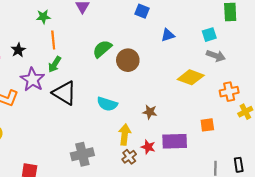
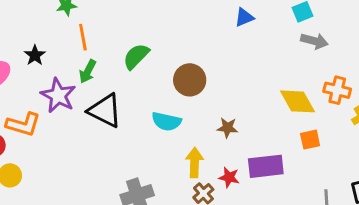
green semicircle: (102, 49) -> (136, 56), moved
brown circle: (128, 60) -> (190, 80), moved
yellow diamond: (191, 77) -> (297, 101), moved, turned 45
orange cross: (229, 92) -> (337, 90), turned 30

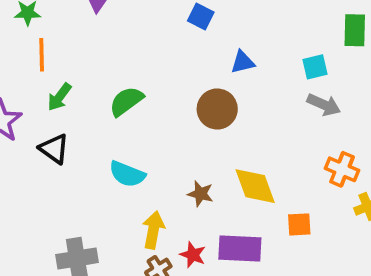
green semicircle: (136, 56) -> (126, 101), moved
green arrow: (88, 71) -> (59, 97), moved
brown circle: (190, 80) -> (217, 109), moved
yellow diamond: (297, 101) -> (255, 186), moved
black triangle: (105, 111) -> (54, 149), size x0.7

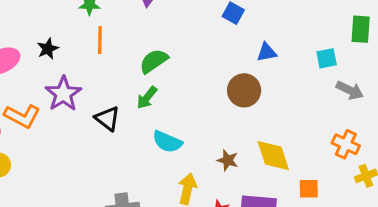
green arrow: (59, 97) -> (147, 98), moved
green semicircle: (126, 101) -> (154, 61), moved
gray arrow: (324, 105) -> (350, 90), moved

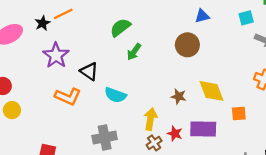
orange line: (100, 40) -> (63, 14), moved, turned 66
green arrow: (147, 98) -> (134, 52), moved
orange L-shape: (22, 116) -> (68, 97), moved
cyan semicircle: (167, 142) -> (115, 95), moved

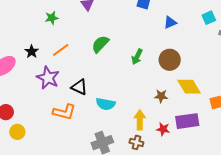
orange line: (63, 14) -> (61, 50), moved
brown circle: (187, 45) -> (170, 60), moved
green arrow: (134, 52) -> (137, 57), moved
brown cross: (154, 143) -> (136, 142), moved, turned -32

